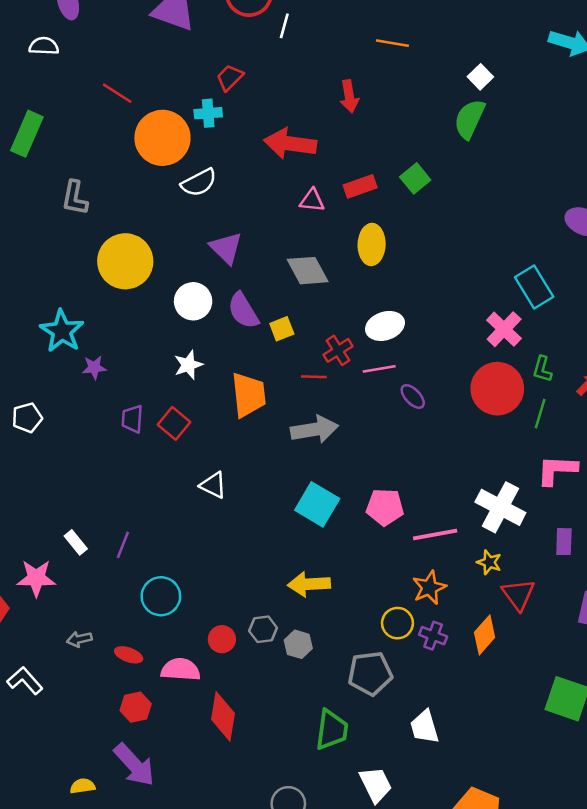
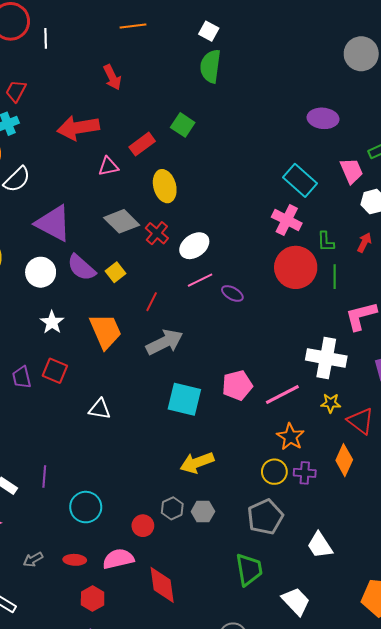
purple triangle: (226, 248) -> (53, 223), size x1.4
red cross: (338, 350) -> (157, 233), moved
red line: (314, 377) -> (152, 302), turned -48

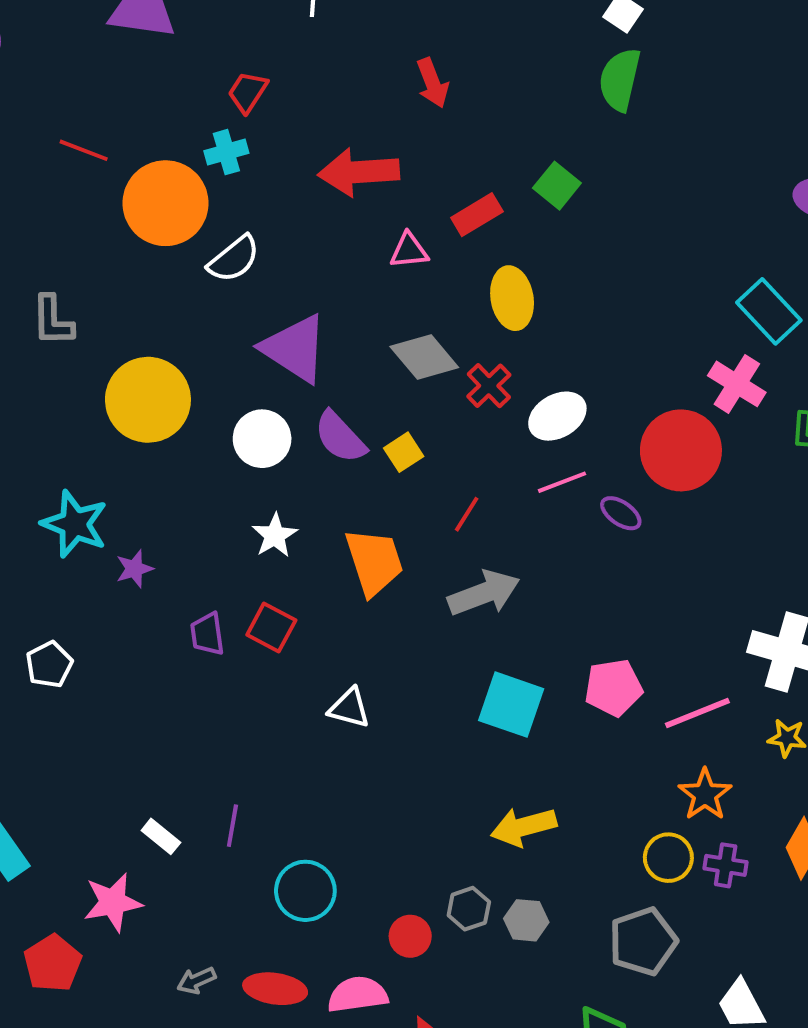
red circle: (296, 267) -> (681, 450), moved
red ellipse: (75, 560) -> (275, 989), size x1.4

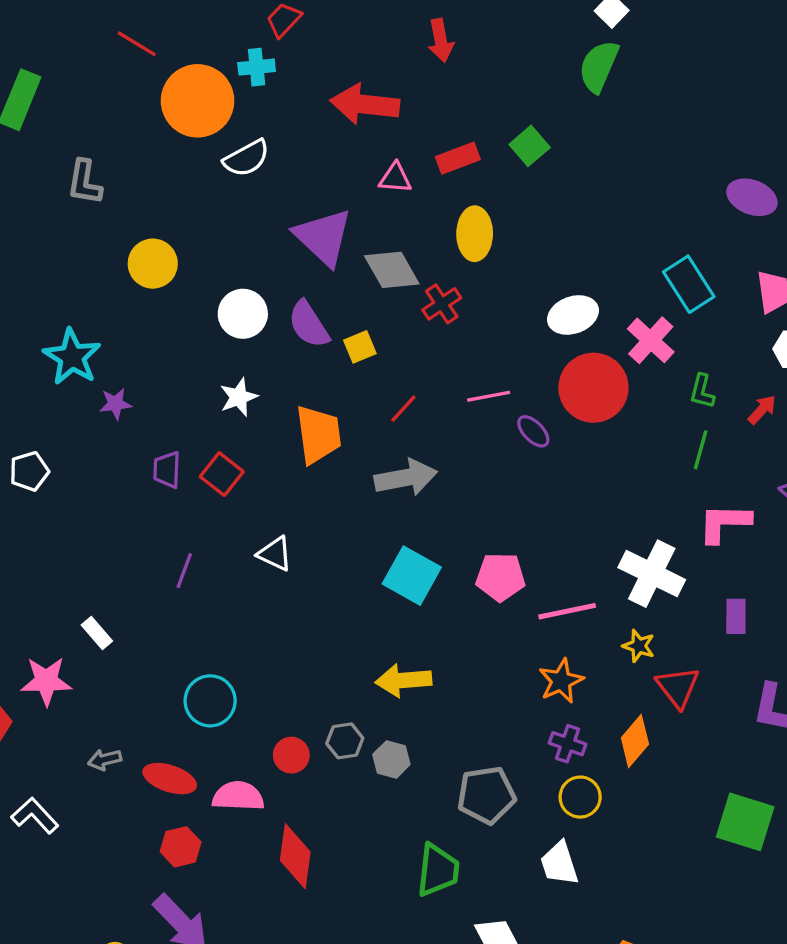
purple triangle: (295, 348) -> (323, 237), moved
yellow circle: (148, 400) -> (153, 264), size x0.7
white ellipse: (557, 416) -> (573, 315), moved
purple line: (232, 826) -> (184, 571), moved
yellow circle: (668, 858) -> (580, 797), moved

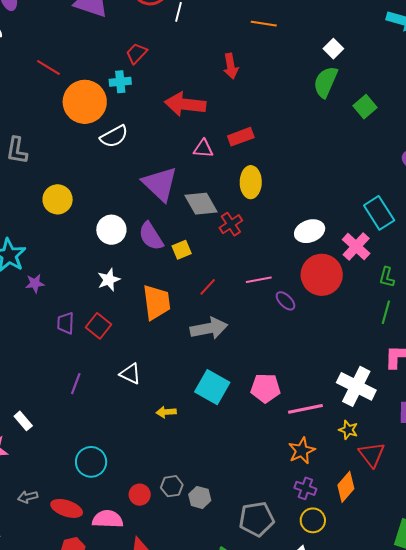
green square: (530, 146) -> (365, 107), moved
yellow arrow: (404, 680) -> (166, 412), moved, size x0.6

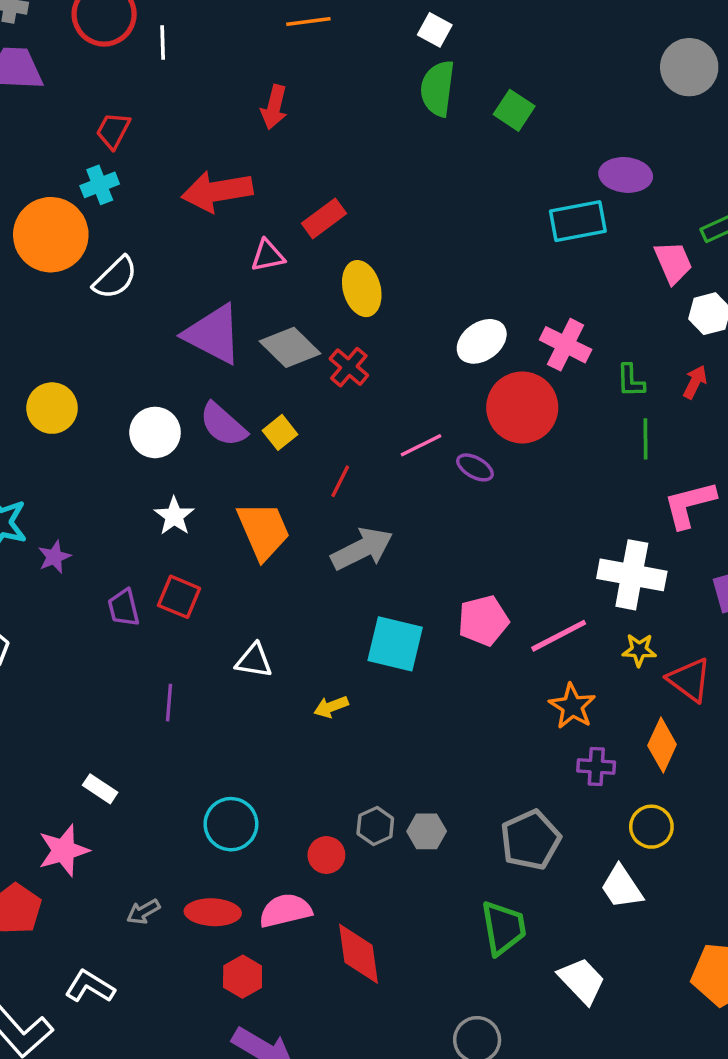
red arrow: (231, 66) -> (274, 107), turned 40
cyan rectangle: (379, 213) -> (578, 221), moved, turned -52
yellow circle: (313, 520) -> (651, 827), moved

